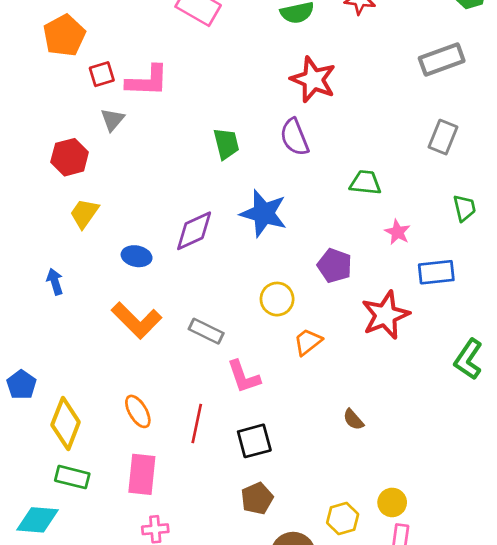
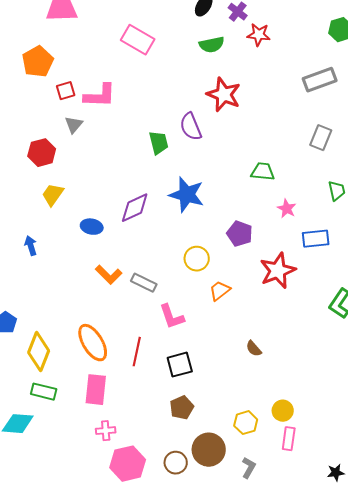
purple semicircle: (294, 137) -> (191, 127), moved
orange L-shape: (137, 320) -> (109, 275), moved, size x0.7
orange ellipse: (138, 411) -> (93, 343), size x1.5

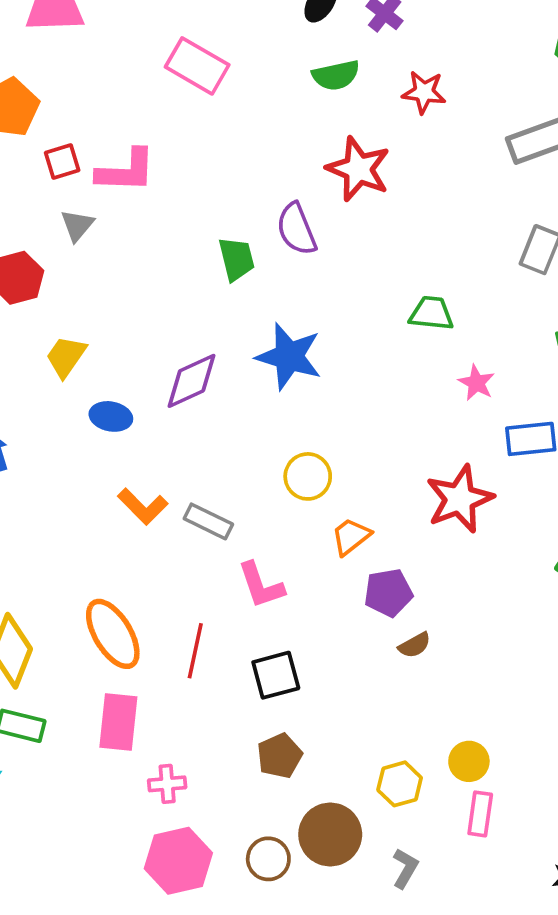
red star: (259, 35) -> (424, 92), moved
yellow trapezoid: (53, 195) -> (66, 356), moved
purple pentagon: (240, 234) -> (388, 593), moved, turned -30
brown semicircle: (254, 349) -> (415, 645), turned -78
pink cross: (106, 431) -> (167, 784), moved

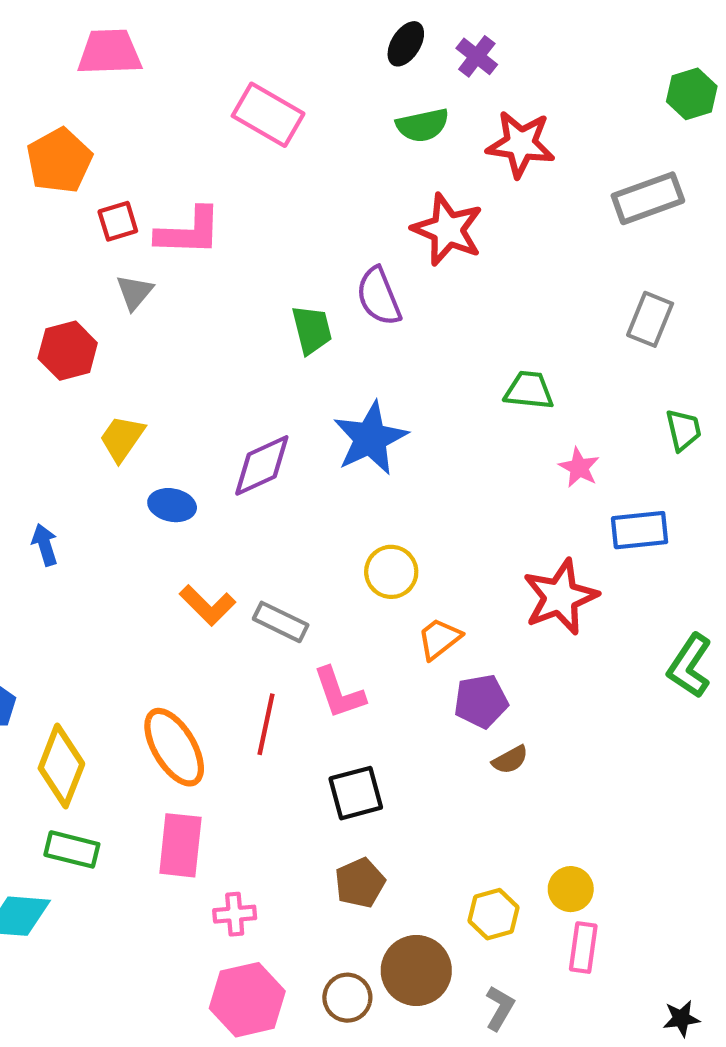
red star: (424, 92) -> (521, 144), size x1.4
blue star: (289, 356) -> (370, 438), turned 30
red line: (195, 651) -> (266, 724), moved

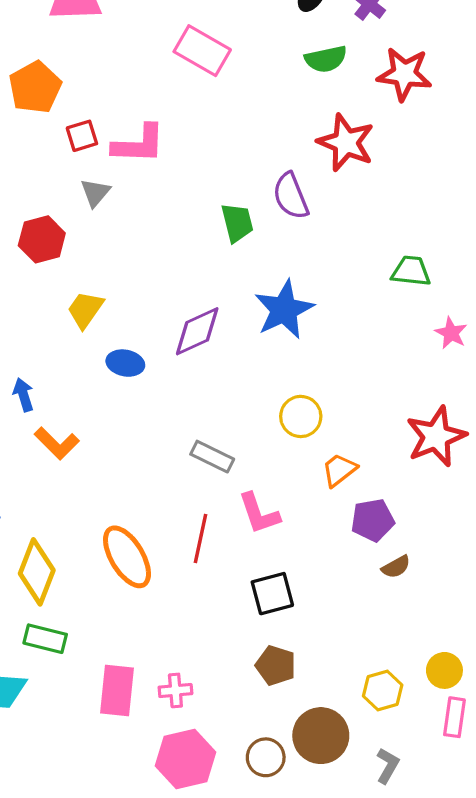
orange L-shape: (208, 605) -> (57, 443), moved
pink rectangle: (180, 845) -> (117, 690), moved
brown pentagon: (360, 883) -> (276, 665), turned -30

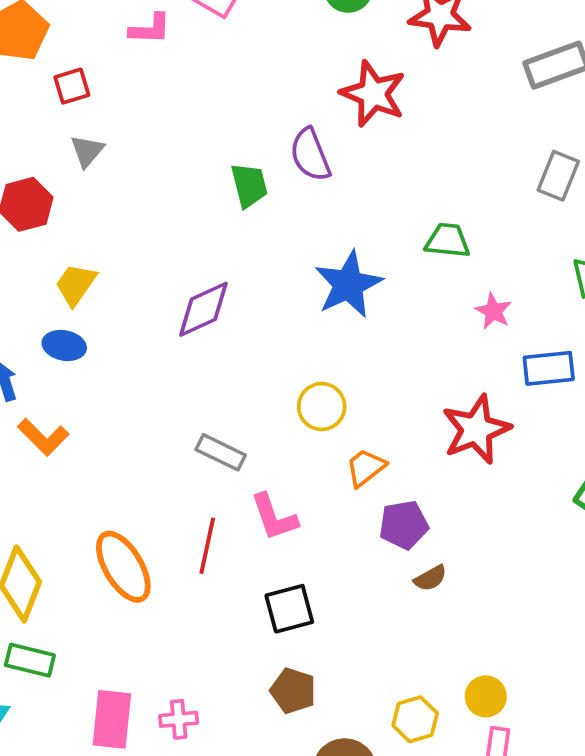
pink L-shape: (139, 144) -> (150, 29), moved, size x0.7
blue star: (284, 310) -> (348, 284), moved
blue ellipse: (125, 363) -> (64, 345), moved

